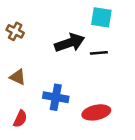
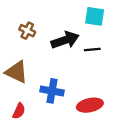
brown cross: (15, 31) -> (27, 31), moved
brown triangle: (18, 77) -> (17, 72), size x1.5

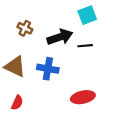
cyan square: (95, 16) -> (87, 15), turned -30
blue cross: (52, 91) -> (48, 69), moved

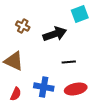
black line: (85, 46) -> (69, 62), moved
blue cross: (48, 69) -> (44, 87), moved

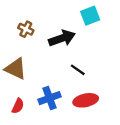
black line: (69, 62) -> (78, 70), turned 40
blue cross: (44, 87) -> (50, 98), turned -30

